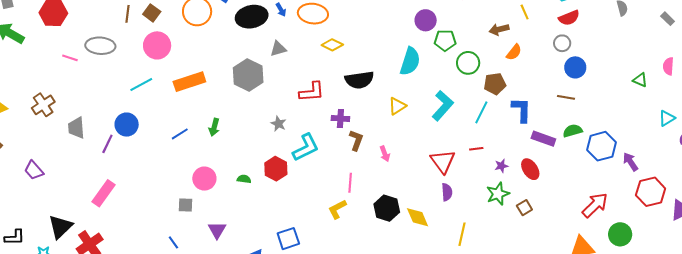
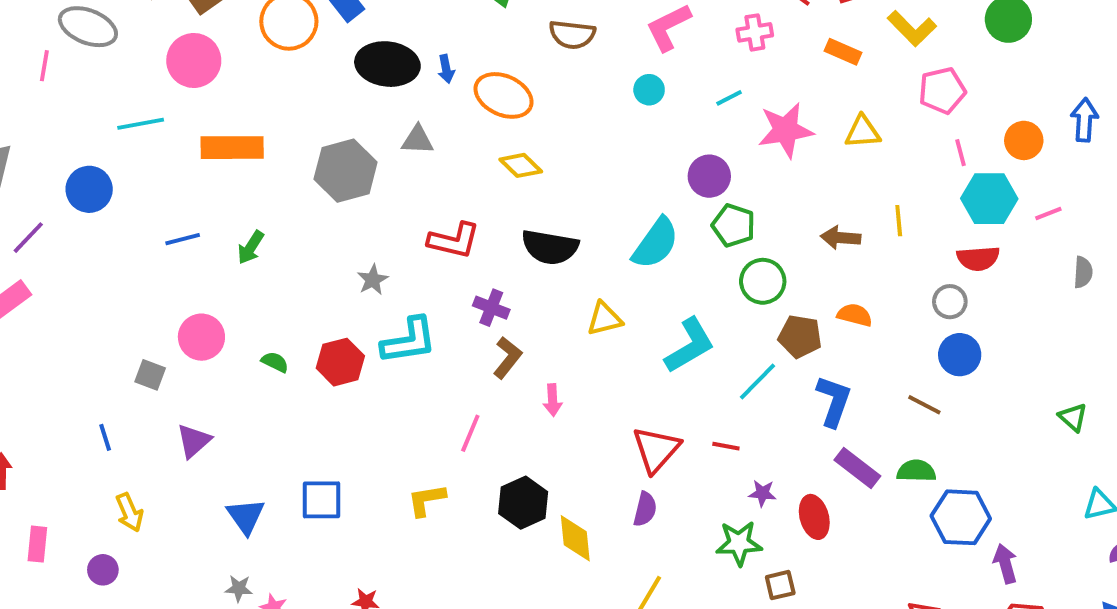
orange semicircle: (514, 52) -> (855, 315), moved, turned -132
pink line: (70, 58) -> (44, 66), moved, turned 63
purple line: (107, 144) -> (28, 238), moved
yellow L-shape: (337, 209) -> (427, 500), moved

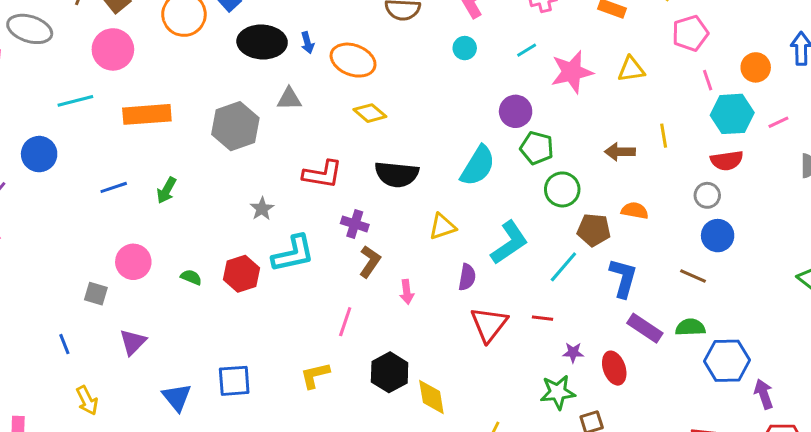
purple semicircle: (645, 509) -> (467, 277), moved

